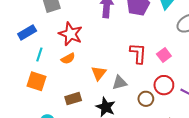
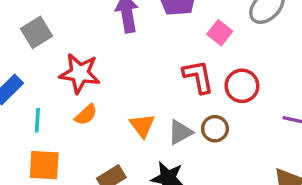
pink square: (164, 55) -> (220, 33), moved
red circle: (164, 85) -> (242, 86), moved
brown circle: (146, 99) -> (215, 129), moved

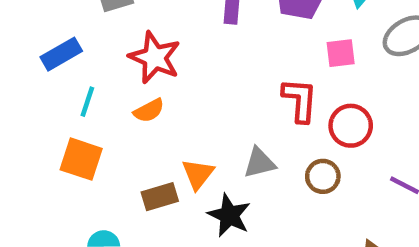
pink square: (220, 33) -> (341, 53), turned 30
orange triangle: (142, 126) -> (198, 174), moved
brown circle: (215, 129) -> (323, 176), moved

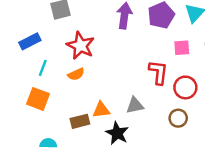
orange triangle: (198, 174) -> (101, 110), turned 42
brown circle: (323, 176) -> (178, 118), moved

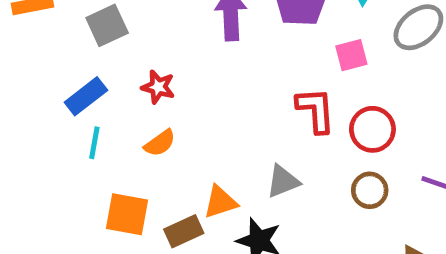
blue rectangle: (30, 41) -> (86, 96), moved
red star: (81, 46) -> (158, 87), size x0.6
orange square: (38, 99) -> (127, 214), moved

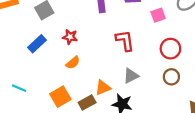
red L-shape: (316, 110) -> (125, 41), moved
cyan line: (94, 143) -> (19, 88), moved, turned -72
orange square: (127, 214) -> (60, 97), turned -36

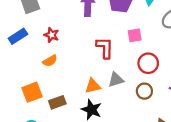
pink square: (158, 15) -> (135, 35), moved
gray triangle: (131, 76) -> (116, 80), moved
orange triangle: (103, 88) -> (93, 86), moved

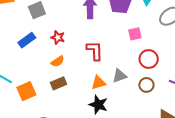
red L-shape: (105, 48) -> (95, 51), moved
orange square: (32, 92) -> (26, 91), moved
brown rectangle: (57, 102) -> (58, 83), moved

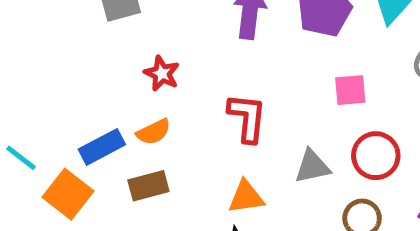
blue rectangle: (27, 40) -> (102, 147), moved
gray triangle: (120, 76) -> (312, 167), moved
orange square: (26, 91) -> (68, 194), turned -36

